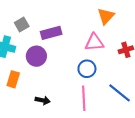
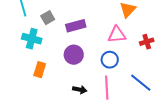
purple circle: (36, 56) -> (74, 55), moved
black arrow: (43, 100) -> (80, 90), moved

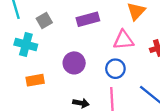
purple rectangle: (76, 26) -> (88, 19), moved
orange rectangle: (40, 70) -> (35, 80), turned 63

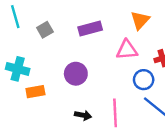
cyan cross: (26, 45) -> (18, 69), moved
blue circle: (115, 69) -> (144, 80), moved

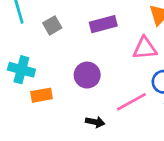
pink line: (115, 113) -> (131, 102), moved, turned 64

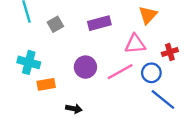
pink line: (131, 102) -> (120, 72), moved
black arrow: (95, 122) -> (74, 109), moved

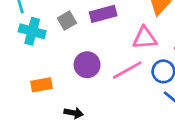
gray square: (55, 24) -> (67, 21), moved
cyan cross: (29, 62) -> (32, 31), moved

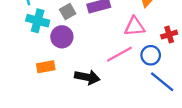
purple circle: (87, 65) -> (62, 37), moved
black arrow: (74, 113) -> (87, 77), moved, size x1.5

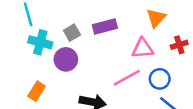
red cross: (169, 35) -> (179, 45), moved
orange rectangle: (46, 67) -> (37, 91), moved, turned -48

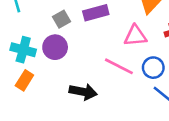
cyan cross: (40, 42) -> (23, 50), moved
pink line: (127, 78) -> (119, 66), turned 56

